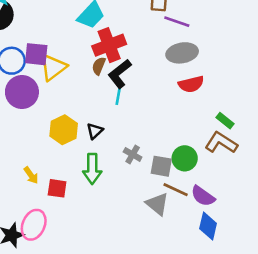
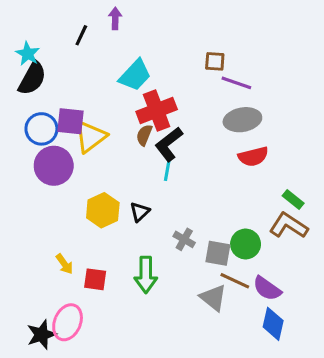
green arrow: (92, 169) -> (146, 275), moved

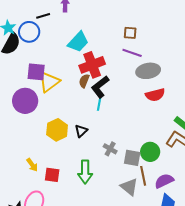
black line: (81, 35) -> (43, 16), turned 48
purple line: (236, 83) -> (132, 53), moved
blue circle: (41, 129) -> (29, 32), moved
brown line: (235, 281) -> (143, 176), turned 54
purple semicircle: (267, 289) -> (164, 181), turned 120

